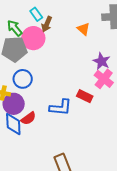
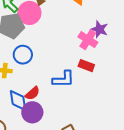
pink cross: (104, 79) -> (88, 40), moved
purple circle: (14, 104) -> (32, 112), moved

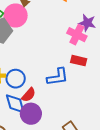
blue circle: (23, 55) -> (16, 79), moved

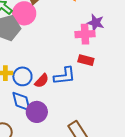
pink cross: (77, 35) -> (85, 34), turned -30
red semicircle: (29, 95) -> (42, 81), moved

